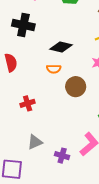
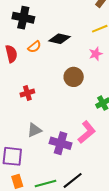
orange semicircle: (54, 69) -> (34, 47), moved, turned -40
purple cross: (62, 156) -> (61, 143), size x1.5

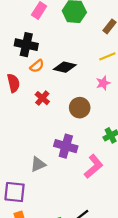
orange semicircle: (34, 47) -> (37, 66), moved
red cross: (27, 93) -> (42, 98), moved, turned -32
purple cross: (61, 143) -> (66, 146), moved

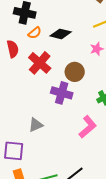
red cross: (42, 98) -> (40, 63), size x1.6
purple cross: (66, 146) -> (62, 93), moved

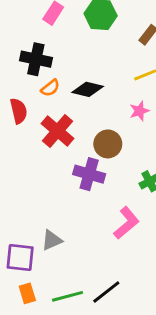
gray triangle: (36, 125) -> (52, 240), moved

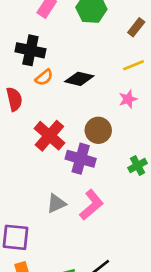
red cross: (57, 131) -> (49, 136), moved
pink L-shape: (126, 223) -> (91, 205), moved
gray triangle: (52, 240) -> (56, 203), moved

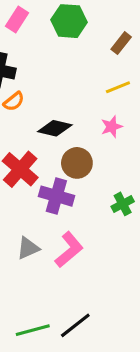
black diamond: (79, 79) -> (55, 128), moved

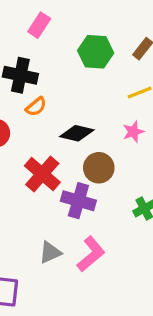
green hexagon: (69, 21) -> (96, 52), moved

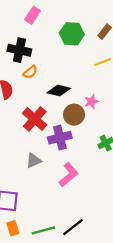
pink star: (133, 132) -> (91, 102), moved
purple cross: (78, 201) -> (60, 138), turned -30
gray triangle: (50, 252) -> (34, 160), moved

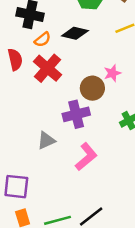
black diamond: (59, 91) -> (75, 33), moved
red cross: (35, 119) -> (48, 68), moved

